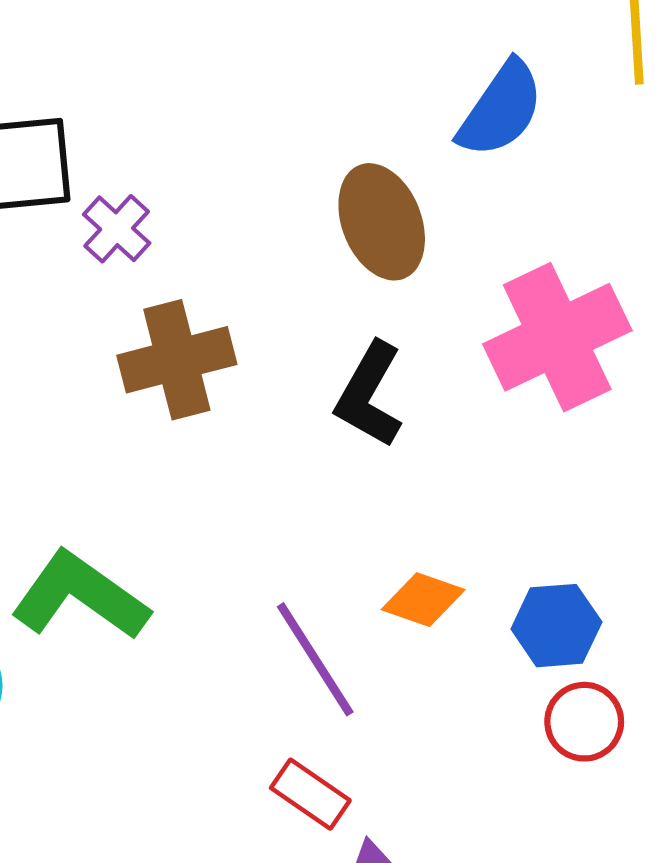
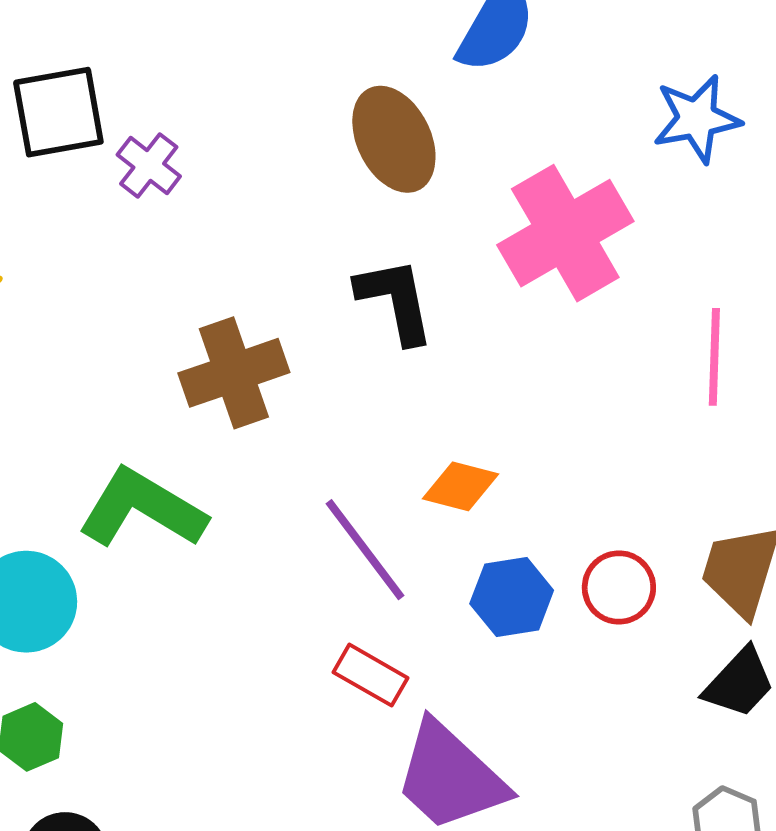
brown cross: (177, 360) -> (234, 373), moved
black L-shape: (369, 395) -> (395, 300), turned 144
blue hexagon: (556, 626) -> (512, 597), moved

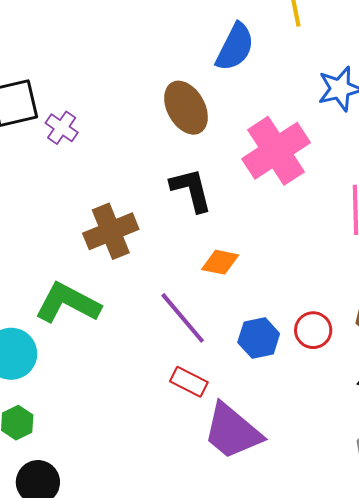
orange diamond: (461, 486) -> (220, 262), moved

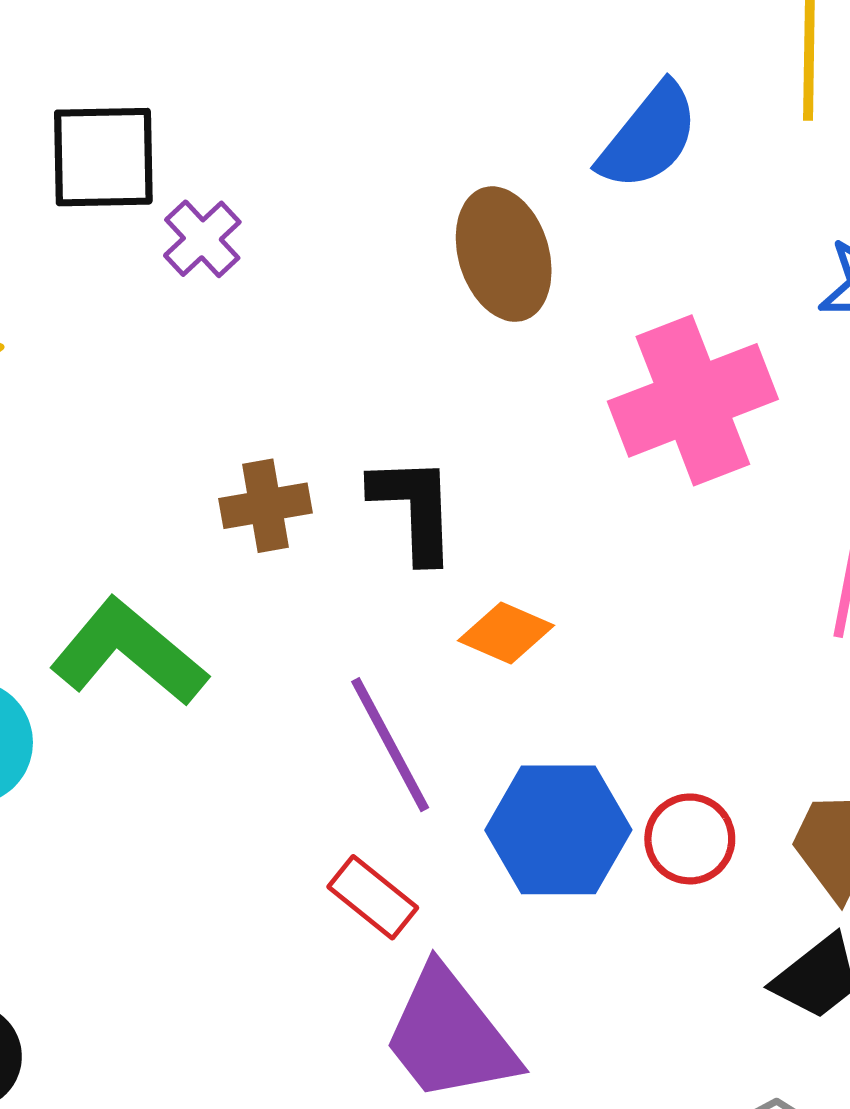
black L-shape: (191, 190) -> (414, 508), moved
brown cross: (111, 231) -> (265, 506), size x0.7
blue hexagon: (259, 338) -> (558, 830), size x1.4

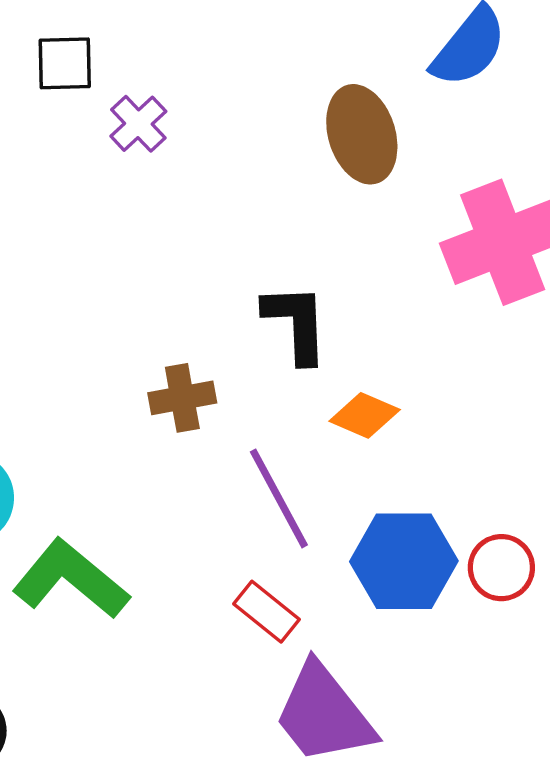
black square: (103, 157) -> (65, 63), size x0.7
brown cross: (265, 506) -> (182, 398), moved
green L-shape: (129, 652) -> (71, 579), moved

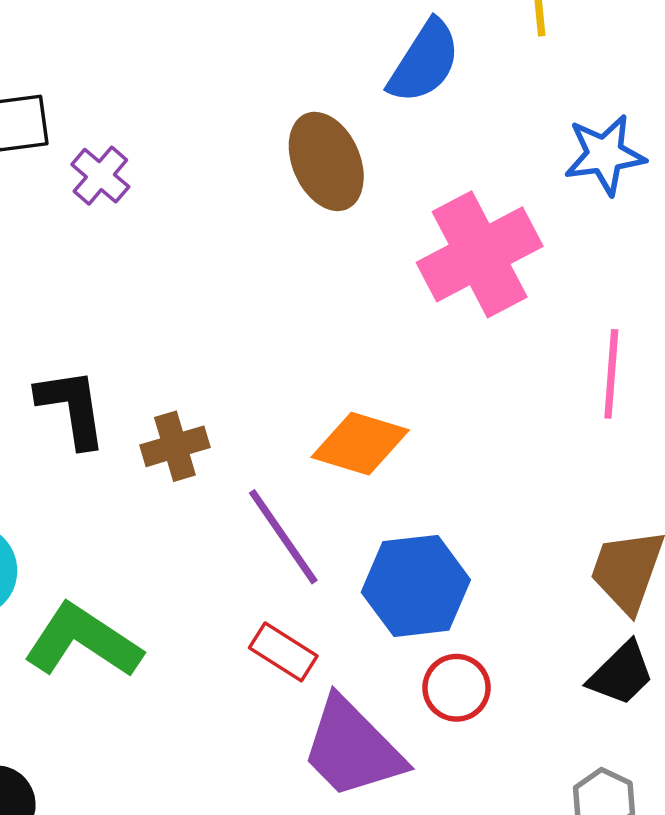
black L-shape: (296, 323) -> (72, 408), moved
orange diamond: (365, 415) -> (360, 444), size x1.4
red circle: (501, 568) -> (457, 688), moved

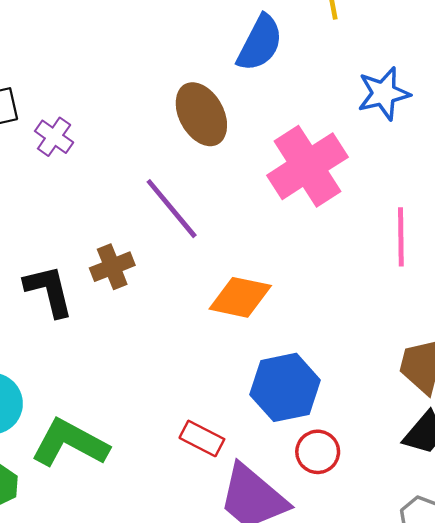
brown cross: (175, 446) -> (112, 267), moved
purple line: (283, 537) -> (172, 209), moved

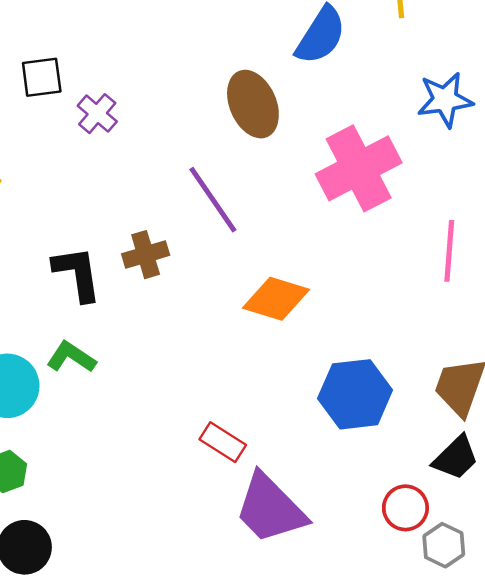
blue hexagon: (285, 387) -> (355, 394), moved
green L-shape: (70, 443) -> (71, 357), moved, size x0.6
red circle: (318, 452) -> (405, 508), moved

